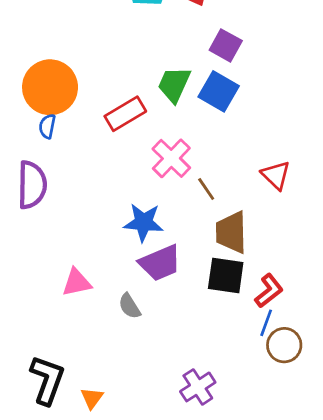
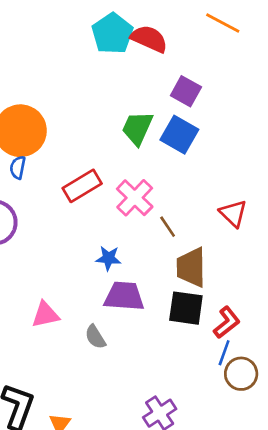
red rectangle: (125, 114) -> (82, 186), moved
blue star: (143, 222) -> (108, 258), size x0.7
purple trapezoid: (160, 263) -> (124, 296), turned -153

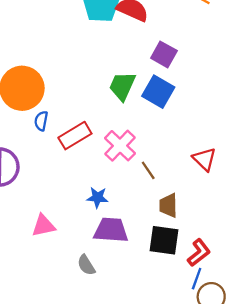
blue semicircle: (18, 167) -> (41, 121), moved
brown trapezoid: (191, 267) -> (168, 205), size x0.7
pink triangle: (45, 315) -> (43, 226), moved

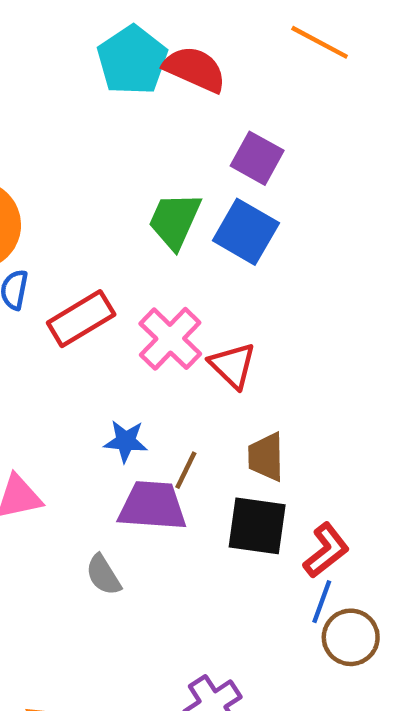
red triangle: (204, 159) -> (233, 365), moved
brown line: (148, 170) -> (186, 470), moved, turned 60

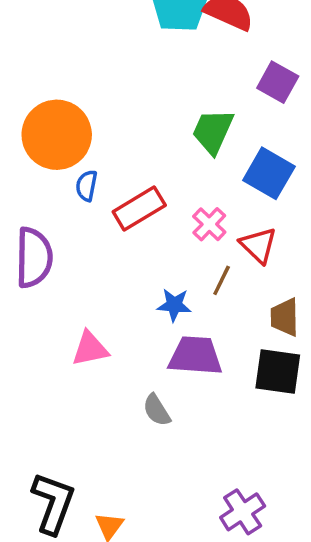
blue square: (246, 232) -> (269, 173), moved
pink cross: (170, 339) -> (209, 224), size x0.7
brown line: (186, 470) -> (222, 280), moved

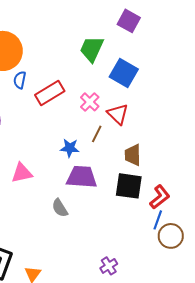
purple cross: (243, 512) -> (109, 266), size x0.7

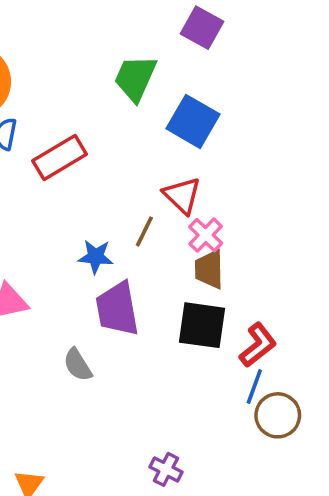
pink cross: (90, 102) -> (206, 235), moved
purple trapezoid: (82, 177) -> (117, 309), turned -104
purple cross: (109, 266) -> (166, 469), turned -30

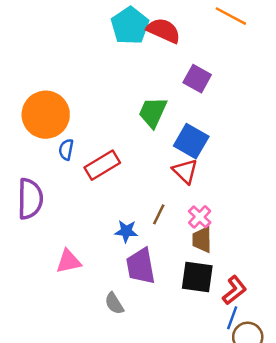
red triangle: (182, 195) -> (185, 171), moved

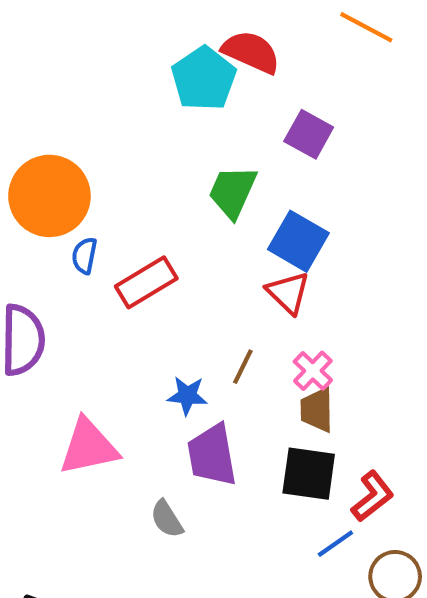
cyan pentagon: (130, 26) -> (204, 79), moved
pink triangle: (69, 261) -> (89, 447), size x1.4
blue line: (232, 318) -> (335, 544), moved, turned 35

